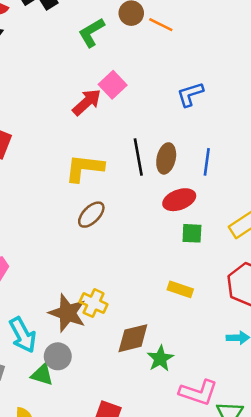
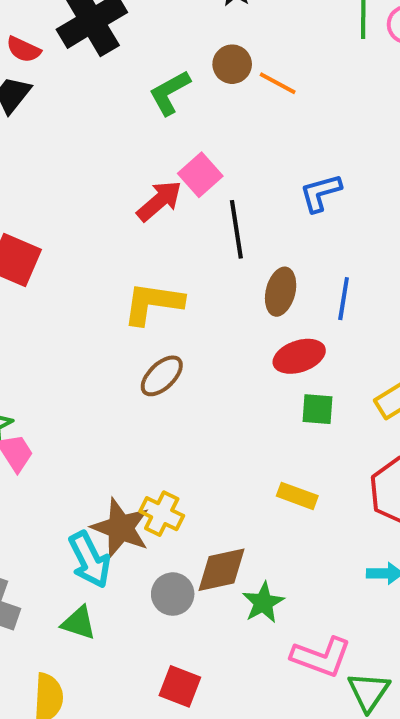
black line: (138, 157) -> (236, 229), moved
cyan arrow: (23, 335) -> (90, 560), moved
gray circle: (58, 356) -> (173, 594), moved

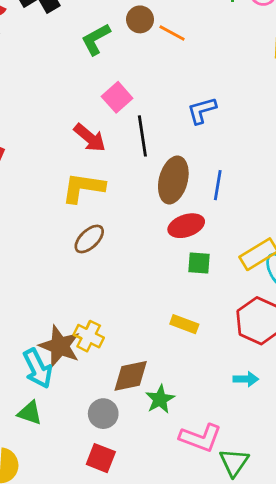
red arrow: (159, 201) -> (90, 138), moved, turned 80
brown ellipse: (281, 292) -> (173, 180), size x1.4
gray circle: (173, 594) -> (103, 414), moved

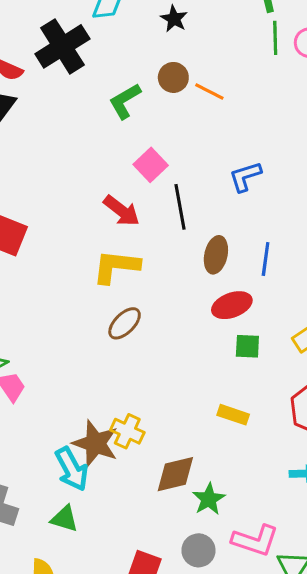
brown ellipse: (173, 180) -> (216, 255), size x0.7
gray circle: (103, 414) -> (198, 550), moved

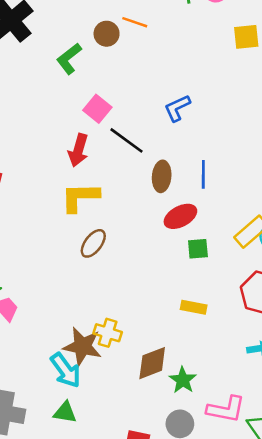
orange line: (209, 91) -> (135, 22), moved
black line: (180, 207) -> (126, 140), turned -36
red arrow: (122, 211) -> (78, 150), turned 76

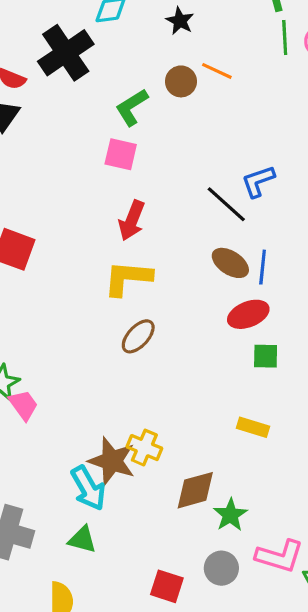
pink square: (97, 109) -> (121, 154), moved, turned -32
black line: (126, 140) -> (226, 204), moved
blue line: (203, 174) -> (263, 267), moved
brown ellipse: (162, 176) -> (230, 263), turned -68

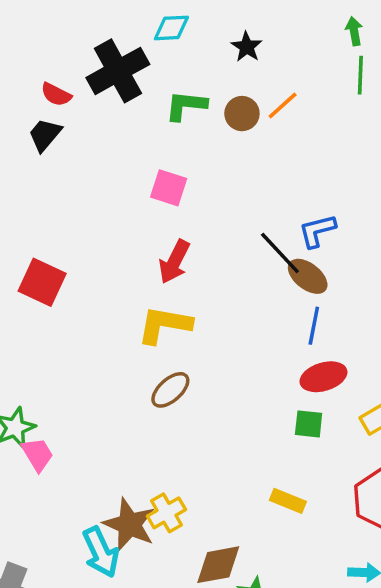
orange line: (217, 71) -> (283, 105), turned -72
green L-shape: (132, 107) -> (186, 106), moved, turned 33
brown ellipse: (230, 263) -> (308, 276), moved
red ellipse: (248, 314) -> (323, 377), moved
yellow cross: (144, 448) -> (166, 513), turned 32

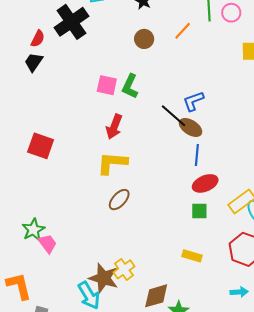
red semicircle: (56, 94) -> (38, 39), turned -84
orange line: (283, 105) -> (183, 31), moved
green L-shape: (186, 106) -> (130, 86), moved, turned -65

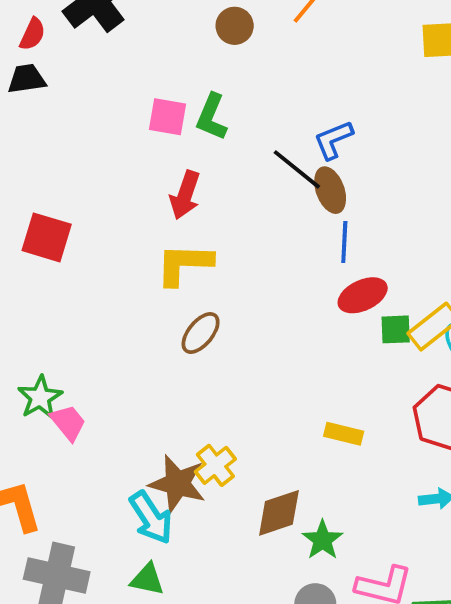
black trapezoid: (34, 62) -> (27, 79), turned 50
brown ellipse: (191, 127) -> (330, 190), turned 40
green square: (199, 211) -> (396, 329), moved

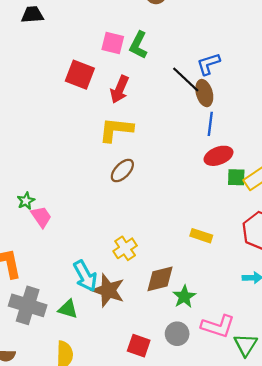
red square: (47, 237) -> (80, 75), moved
green star: (40, 397) -> (26, 201), size x0.7
brown star: (177, 484) -> (108, 290), moved
green triangle: (147, 579) -> (68, 309), moved

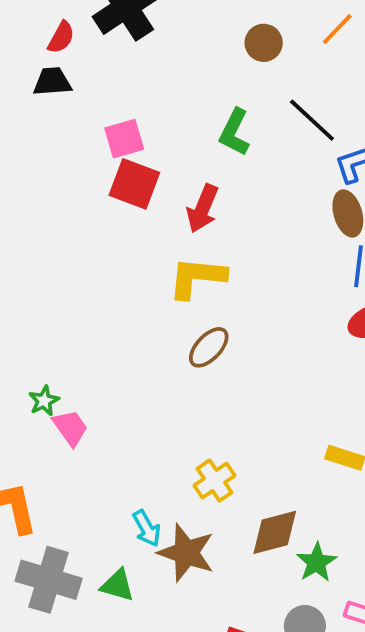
pink square: (113, 43) -> (124, 139), moved, turned -30
black line: (186, 79) -> (312, 120), moved
cyan arrow: (85, 276) -> (147, 528), size x0.7

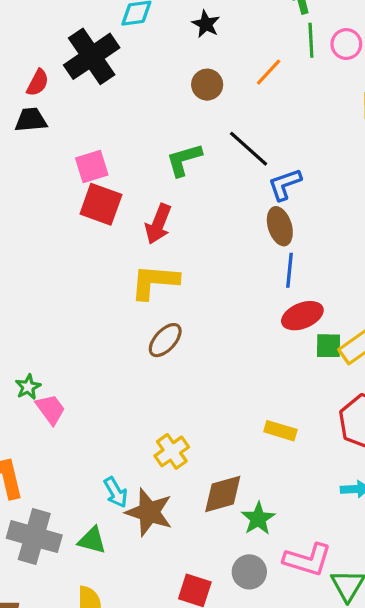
green L-shape: (234, 132) -> (184, 160), turned 48

